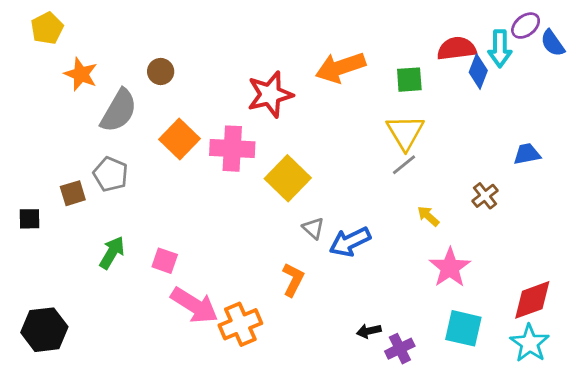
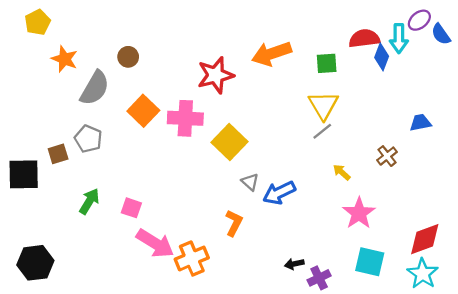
black square: (30, 219) -> (24, 174), size x1.8

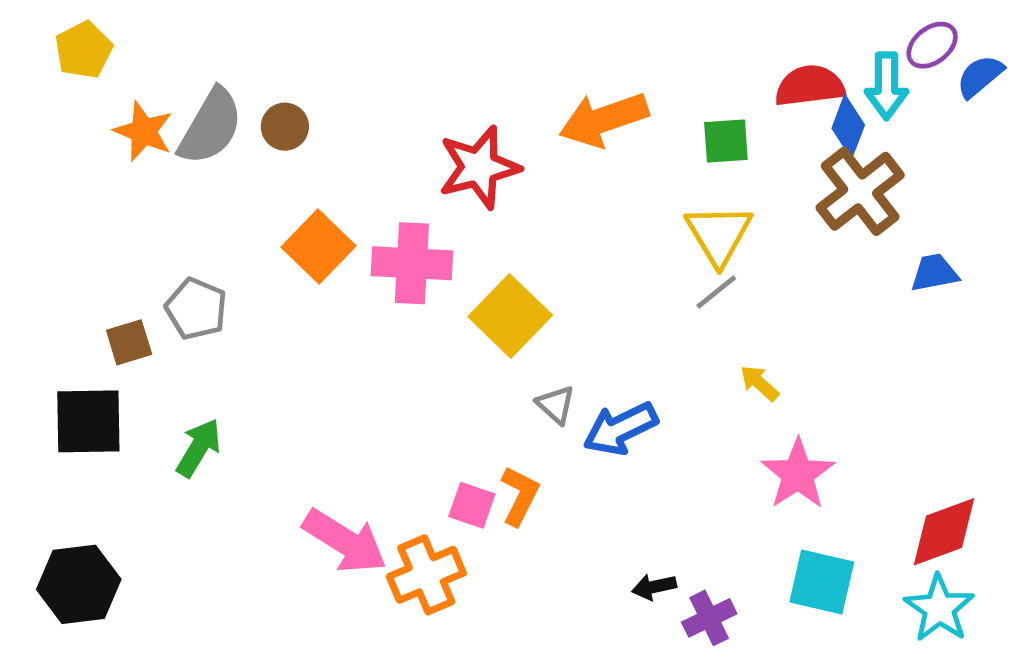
blue semicircle: (441, 34) -> (980, 76), turned 85
gray semicircle: (95, 88) -> (211, 127), moved
brown cross: (387, 156) -> (860, 191), moved, size x1.8
black square: (24, 174) -> (88, 421), moved
pink square: (131, 208) -> (472, 505), moved

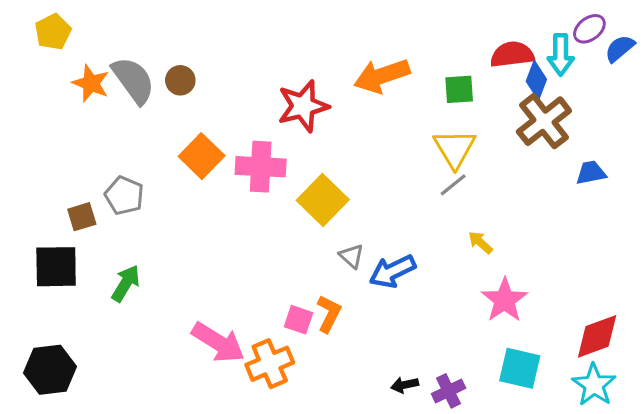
gray semicircle: (211, 127) -> (133, 80), turned -66
black arrow: (654, 587) -> (405, 385), moved

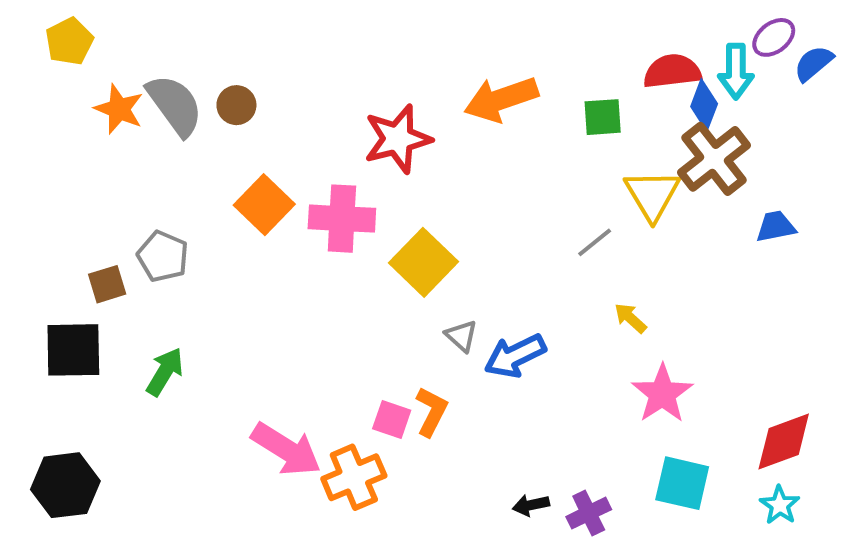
yellow triangle: (455, 148) -> (652, 195), moved
cyan star: (594, 385) -> (780, 505), size x0.7

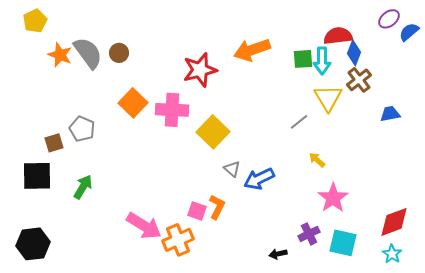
cyan arrow: (736, 71) -> (322, 61), moved
brown cross: (714, 159) -> (359, 80), size x0.7
black arrow: (531, 505) -> (278, 254), moved
purple cross: (589, 513) -> (309, 234), moved

